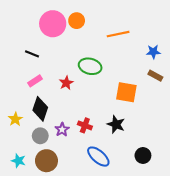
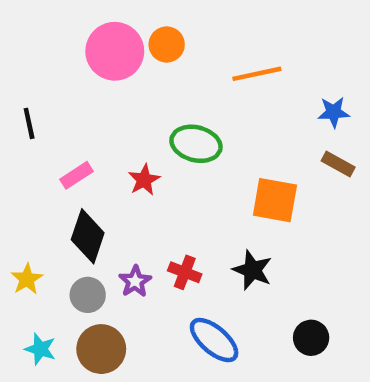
black line: (32, 54) -> (29, 123), moved, turned 56
yellow star: (15, 119) -> (27, 279), moved

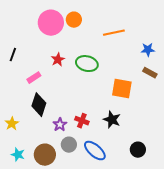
black line: (29, 123) -> (13, 55), turned 32
red star: (144, 180) -> (58, 60), moved
gray circle: (88, 295) -> (69, 145), moved

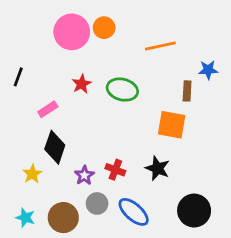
brown rectangle: (150, 73) -> (187, 91), moved, turned 64
yellow star: (12, 124) -> (32, 174), moved
black circle: (138, 150) -> (194, 211), size x1.5

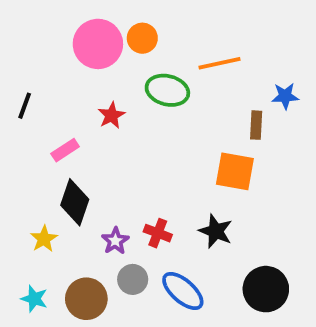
green ellipse: (122, 90) -> (167, 90), moved

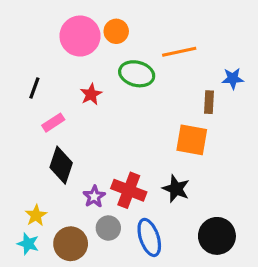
black line: (25, 106) -> (34, 88), moved
red cross: (158, 233) -> (129, 190), size x1.5
yellow star: (44, 239) -> (36, 215), moved
blue ellipse: (183, 291) -> (149, 237), turned 30

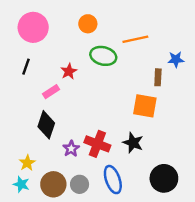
pink circle: (80, 36) -> (33, 27), moved
pink rectangle: (53, 123) -> (51, 92), moved
gray circle: (108, 228) -> (80, 184), moved

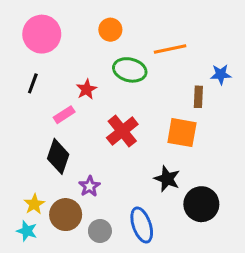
red cross: (97, 144) -> (122, 131), moved, turned 30
black circle: (164, 178) -> (201, 204), moved
brown circle: (53, 184) -> (66, 215), moved

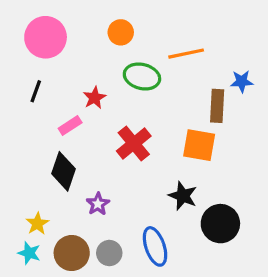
brown rectangle: (198, 97) -> (217, 106), size x1.4
brown circle: (66, 215) -> (72, 253), moved

